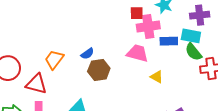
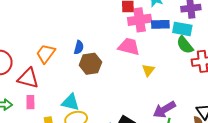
blue rectangle: (169, 41) -> (160, 24), moved
blue semicircle: (87, 54) -> (79, 47), turned -40
yellow triangle: (157, 77) -> (148, 70), turned 40

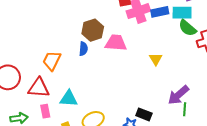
pink trapezoid: (129, 47) -> (116, 43), moved
brown hexagon: (90, 64) -> (93, 30), moved
cyan triangle: (70, 102) -> (69, 98), moved

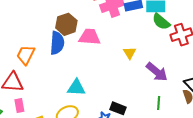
blue semicircle: (83, 49) -> (57, 43), size x1.6
purple arrow: (178, 95) -> (157, 72), moved, turned -100
cyan triangle: (69, 98) -> (76, 88), moved

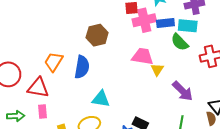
green semicircle: (161, 22) -> (180, 42), moved
pink trapezoid: (90, 37) -> (142, 56), moved
blue semicircle: (57, 43) -> (82, 67), moved

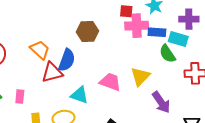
pink trapezoid: (142, 56) -> (110, 82), moved
orange trapezoid: (54, 62) -> (40, 50), turned 90
yellow triangle: (157, 70) -> (140, 76), size x1.5
red triangle: (38, 88) -> (52, 72), moved, turned -35

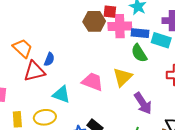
brown hexagon: (87, 32) -> (94, 21), moved
green semicircle: (167, 54) -> (139, 53), moved
blue semicircle: (67, 60) -> (49, 59), size x0.6

